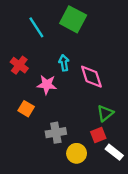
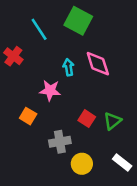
red cross: (19, 65) -> (13, 56), moved
pink diamond: (91, 77) -> (98, 64), moved
red square: (98, 135) -> (87, 119), moved, turned -35

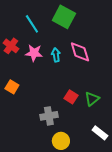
pink star: (50, 90) -> (34, 53), moved
orange square: (28, 116) -> (12, 87), moved
yellow circle: (82, 164) -> (61, 141), moved

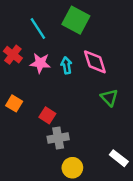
red square: (71, 97) -> (47, 115), moved
green triangle: (92, 99) -> (109, 98), moved, turned -35

